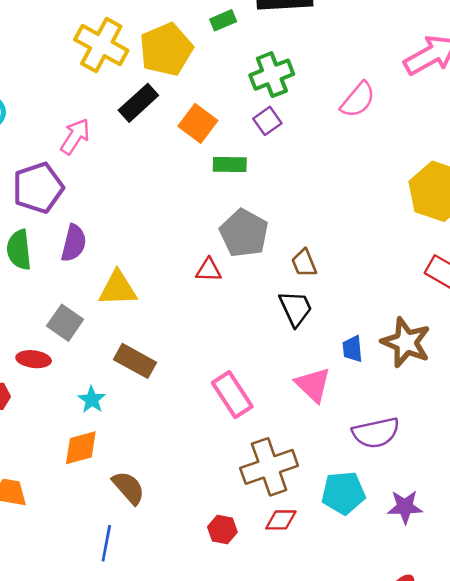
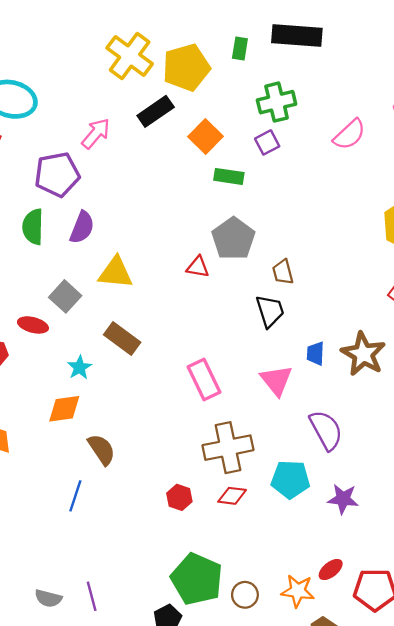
green rectangle: (223, 20) -> (240, 48), turned -65
purple semicircle: (376, 433) -> (326, 430), turned -114

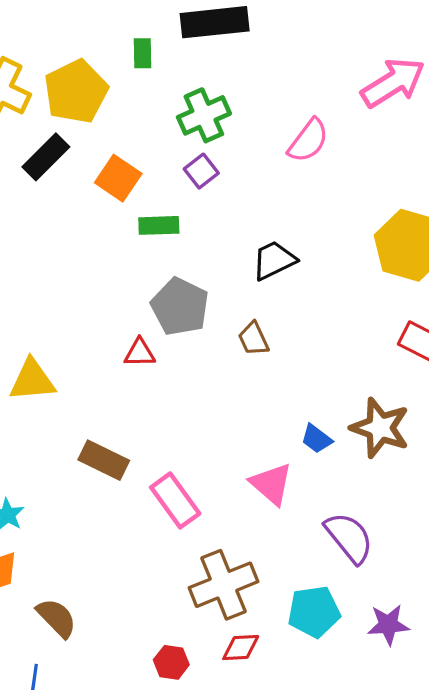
black trapezoid: (270, 311) -> (274, 260), moved, turned -88
brown rectangle: (122, 338) -> (104, 460), moved
blue trapezoid: (315, 353) -> (316, 439), turned -45

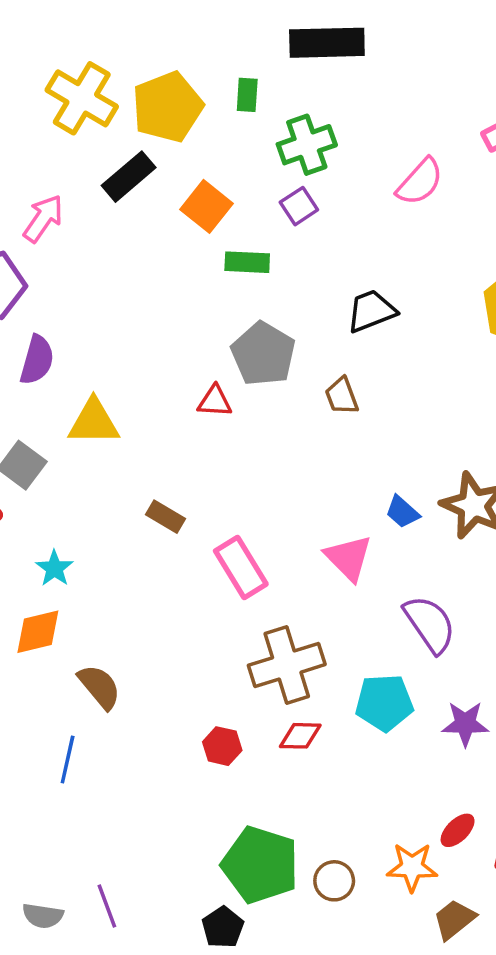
green rectangle: (142, 53) -> (247, 95), moved
brown rectangle: (104, 460) -> (166, 517), size x0.7

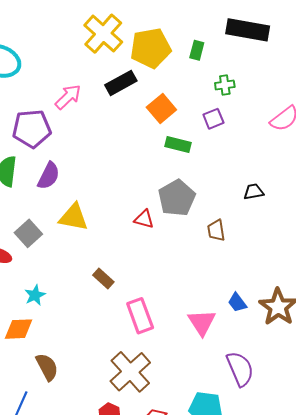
green cross: (307, 145) -> (225, 85), size x0.6
black trapezoid: (371, 311) -> (254, 192), moved, size x0.7
brown cross: (287, 665) -> (130, 372), moved, turned -36

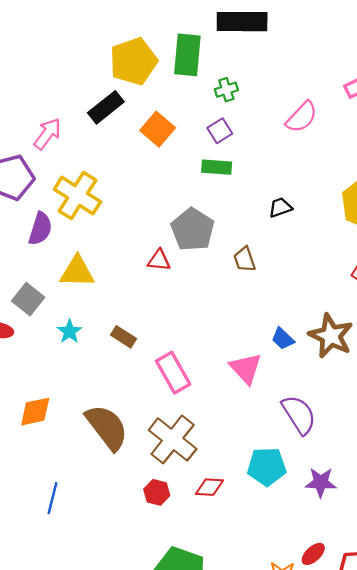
yellow cross: (103, 34) -> (77, 196), moved
green rectangle: (197, 50) -> (187, 55), size x1.8
green rectangle: (178, 144) -> (217, 167), moved
cyan star: (35, 295) -> (70, 332), moved
brown semicircle: (47, 367) -> (107, 427), moved, size x1.5

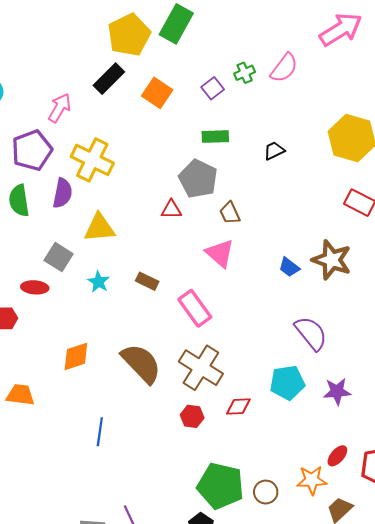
green rectangle: (187, 55) -> (176, 24), turned 30
green cross: (226, 90) -> (245, 73), moved
green rectangle: (217, 167) -> (215, 137), moved
brown trapezoid: (245, 259) -> (230, 213), moved
pink triangle: (246, 368) -> (220, 253), moved

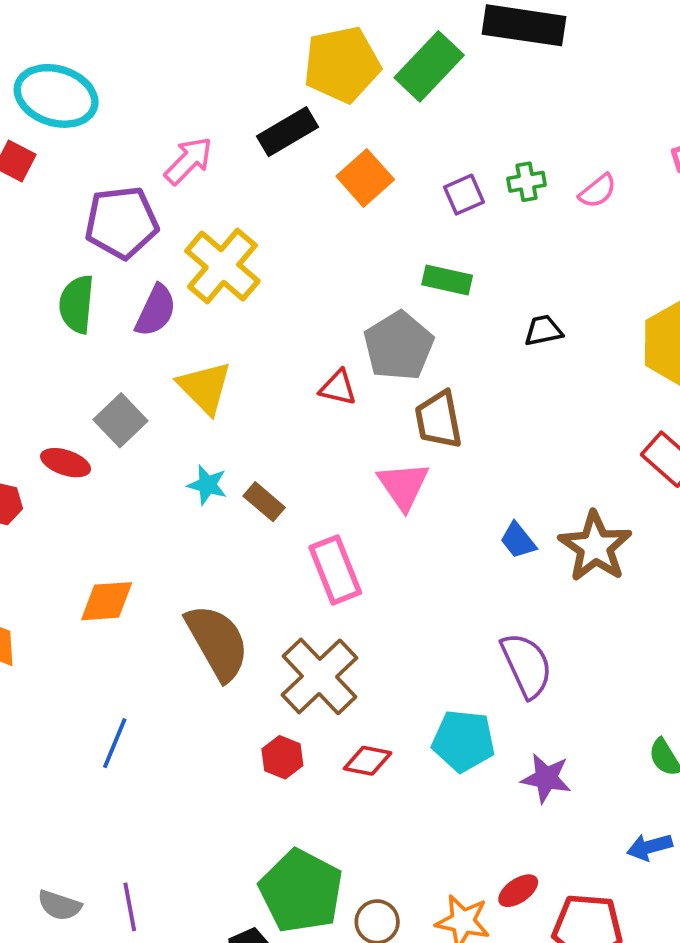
pink semicircle: (284, 68) -> (598, 191), size x0.7
brown trapezoid: (230, 213) -> (438, 420), size x1.4
yellow triangle: (99, 228) -> (205, 387), turned 36
cyan star: (99, 282) -> (207, 485), moved, turned -30

